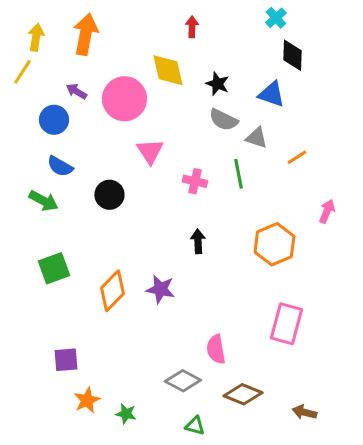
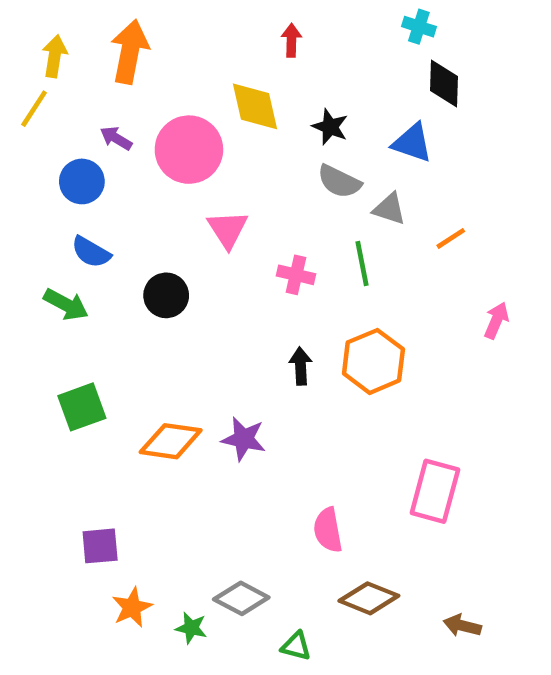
cyan cross: (276, 18) -> (419, 27), turned -30
orange hexagon: (274, 244) -> (373, 361), moved
orange diamond: (112, 291) -> (171, 441), turned 54
gray diamond: (183, 381) -> (241, 598), moved

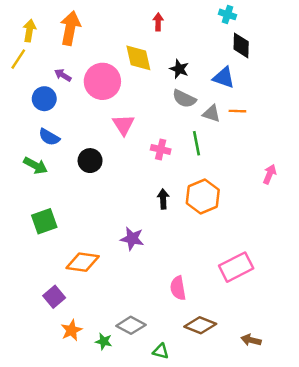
orange line: (451, 238) -> (237, 111), moved, turned 35
orange diamond: (171, 441) -> (83, 262), moved
pink rectangle: (435, 491) -> (236, 267), turned 48
purple square: (100, 546) -> (54, 297), turned -35

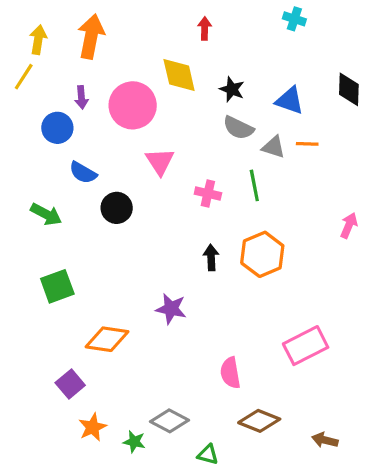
black diamond: (241, 45) -> (349, 89), moved
purple arrow: (63, 75) -> (81, 97), turned -126
blue semicircle: (49, 137) -> (83, 173), moved

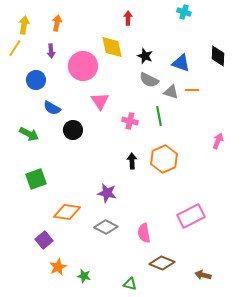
orange arrow: (91, 37) -> (57, 23), size x0.6
purple arrow: (81, 97) -> (51, 51), moved
gray diamond: (169, 421) -> (106, 227), moved

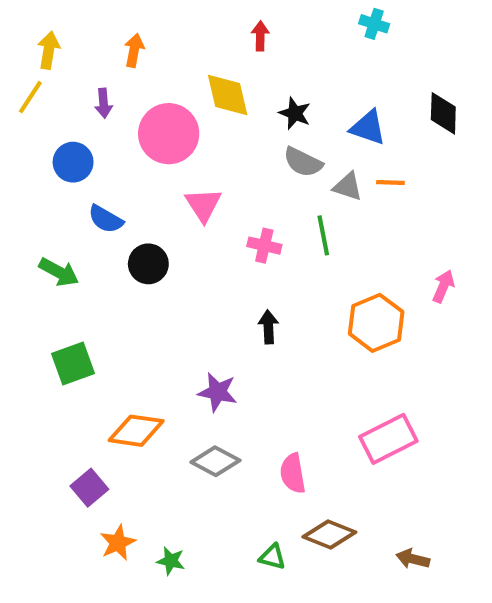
orange arrow: (57, 23) -> (134, 50), moved
orange hexagon: (164, 159) -> (376, 323), moved
green triangle: (130, 284) -> (272, 557), moved

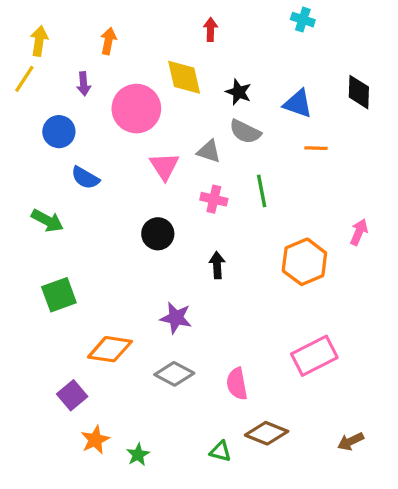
gray triangle: (348, 187) -> (209, 151), moved
black circle: (148, 264) -> (158, 234), moved
brown arrow: (413, 559) -> (351, 441), moved, turned -40
green star: (171, 561) -> (138, 455), turned 30

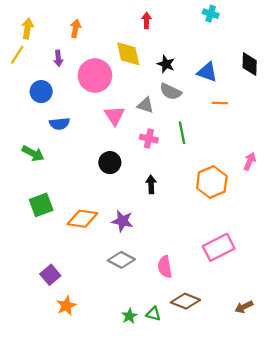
blue semicircle: (85, 178) -> (59, 124), turned -36
orange diamond: (110, 349) -> (82, 219), moved
green star: (138, 455) -> (129, 316), moved

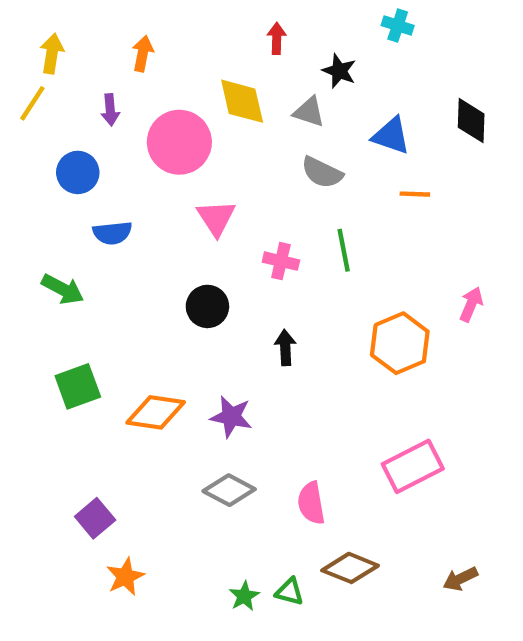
black star: (166, 64) -> (339, 71), moved
gray triangle: (145, 105) -> (309, 112), moved

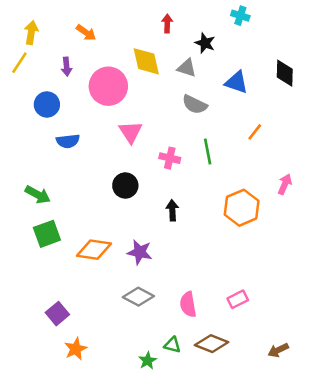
orange arrow: (143, 54) -> (86, 33), turned 114
orange line: (415, 194) -> (255, 132), moved, turned -54
green arrow: (63, 289) -> (38, 195), moved
pink rectangle: (413, 466) -> (238, 299), moved, size x0.6
green triangle: (290, 592) -> (172, 345), moved

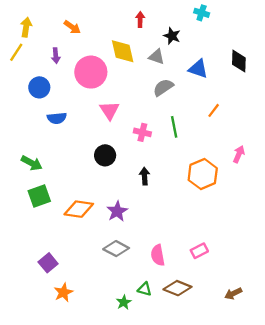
gray semicircle: (195, 104) -> (163, 87), turned 120
purple star: (140, 252) -> (117, 211), turned 30

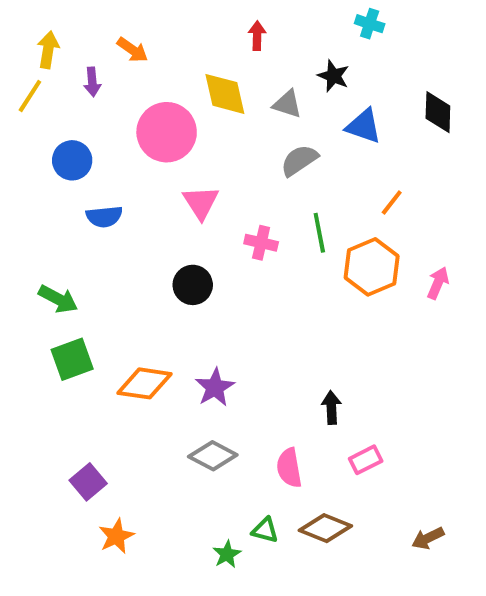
black star: (172, 36) -> (333, 76), moved
purple arrow: (56, 56) -> (92, 82), moved
orange hexagon: (203, 174) -> (372, 267), moved
black arrow: (145, 176) -> (331, 408), moved

